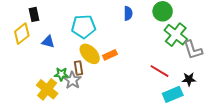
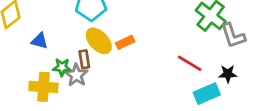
blue triangle: (48, 42) -> (40, 41), moved
yellow cross: (47, 89) -> (43, 87), turned -35

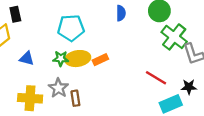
yellow ellipse: (99, 41) -> (78, 59), turned -55
brown rectangle: (84, 59) -> (75, 98), moved
green star: (62, 67) -> (61, 59), moved

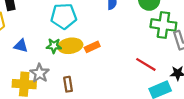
green cross: (174, 37) -> (163, 25), turned -30
gray star: (58, 88) -> (40, 73), moved

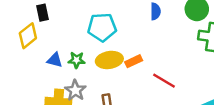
green star: (54, 46) -> (77, 60), moved
red line: (146, 64) -> (164, 81), moved

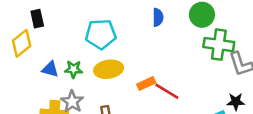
orange rectangle: (134, 61) -> (146, 83), moved

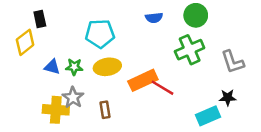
blue semicircle: (158, 17) -> (154, 18), turned 84
green cross: (219, 45) -> (190, 50), moved, turned -32
orange rectangle: (146, 83) -> (143, 80), size x1.6

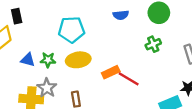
green cross: (190, 50) -> (153, 44), size x0.6
orange rectangle: (143, 80) -> (111, 72), size x0.7

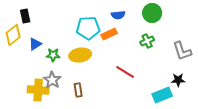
cyan pentagon: (71, 30) -> (88, 28), moved
blue triangle: (28, 60) -> (35, 44), moved, turned -48
orange rectangle: (111, 72) -> (109, 34), moved

